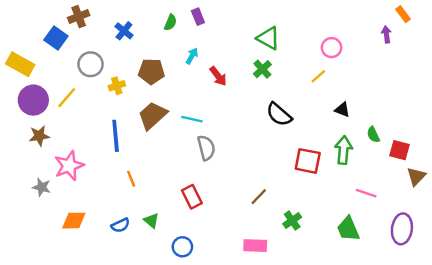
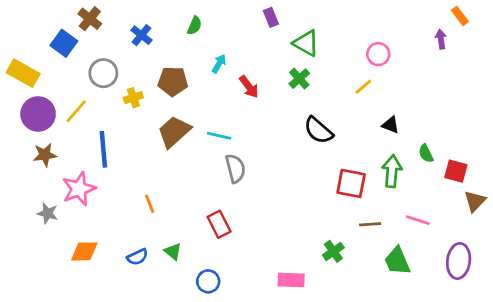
brown cross: (79, 17) -> (90, 19), turned -30
purple rectangle: (198, 17) -> (271, 17), moved
blue line: (116, 136) -> (103, 149), moved
brown line: (259, 197) -> (370, 224), moved, turned 42

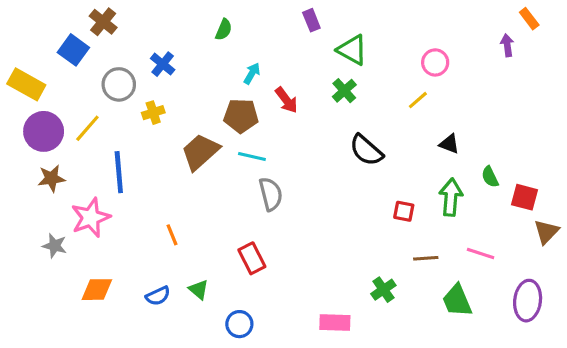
blue cross: (141, 35) -> (163, 64), moved
brown pentagon: (173, 81) -> (241, 116), moved
red square: (351, 183) -> (404, 211), size x0.6

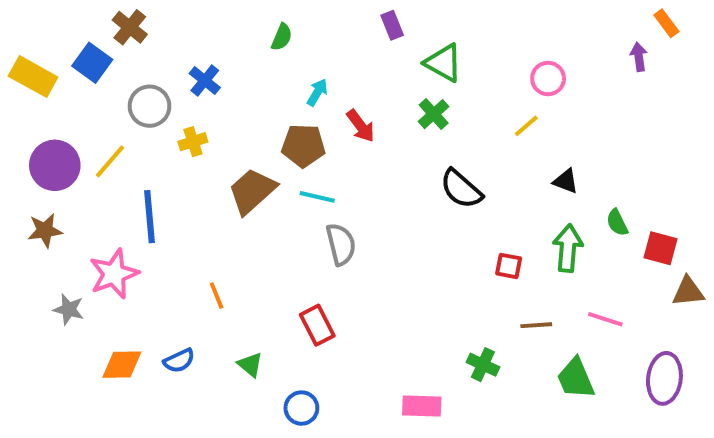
yellow rectangle: (26, 84) -> (33, 77), moved
brown star: (51, 178) -> (45, 230), moved
brown triangle: (546, 232) -> (688, 292), turned 40
green cross: (383, 290) -> (483, 365), turned -30
blue semicircle: (158, 296) -> (179, 361), moved

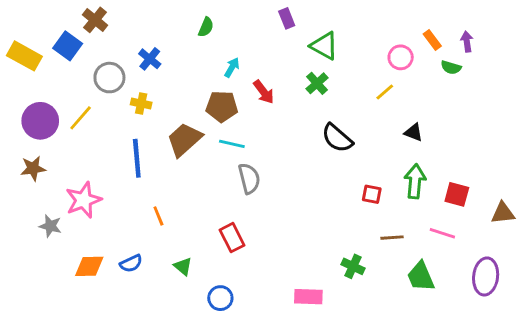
orange rectangle: (666, 23) -> (432, 40), moved
yellow cross: (193, 142) -> (141, 104), turned 30
blue line: (149, 217) -> (137, 158), moved
green semicircle: (617, 223) -> (451, 67), moved, turned -48
red square: (661, 248) -> (457, 194), moved

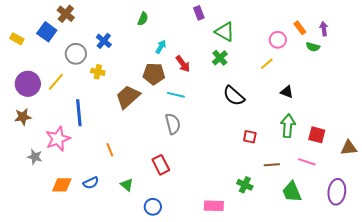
yellow rectangle: (24, 56) -> (17, 39), size x0.6
cyan line: (232, 144) -> (176, 95), moved
blue line: (137, 158) -> (79, 113), moved
red square: (372, 194) -> (250, 137), moved

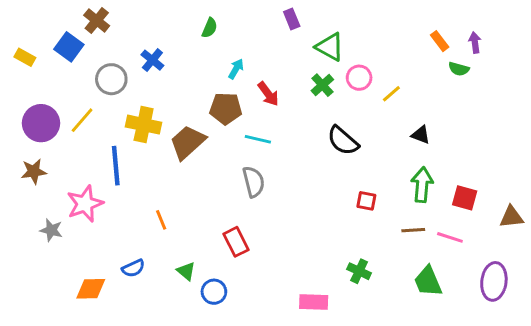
pink circle: (278, 40) -> (359, 78), moved
yellow cross: (98, 72) -> (144, 125), moved, size x1.6
brown line: (272, 165) -> (413, 230), moved
orange diamond: (62, 185) -> (91, 289), moved
blue circle: (153, 207) -> (214, 292), moved

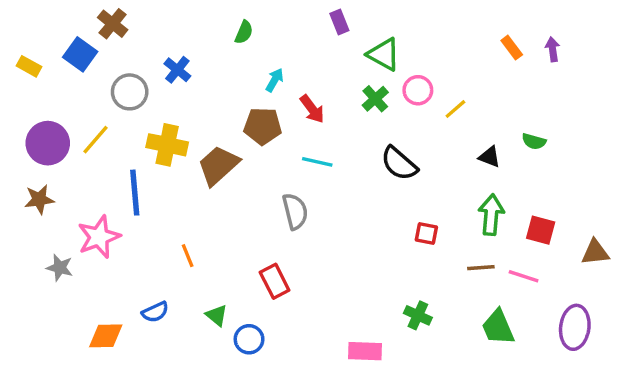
green semicircle: (459, 69) -> (534, 141), moved
cyan line: (258, 139) -> (317, 162), moved

